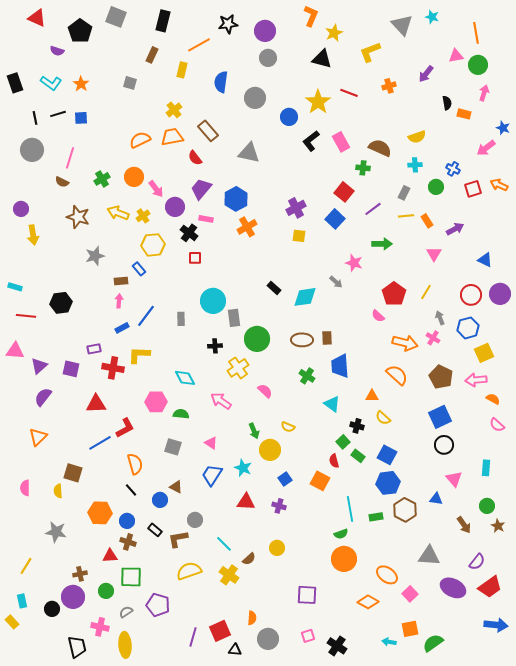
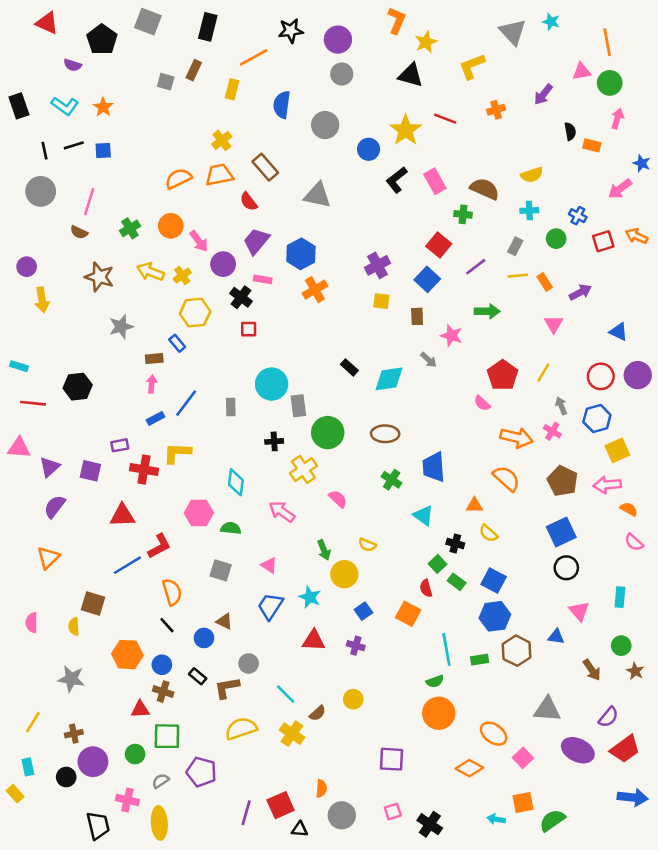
gray square: (130, 83) -> (166, 82), moved
brown rectangle: (327, 338) -> (417, 316), moved
cyan diamond: (185, 378) -> (236, 482), turned 35
brown cross: (80, 574) -> (74, 734), moved

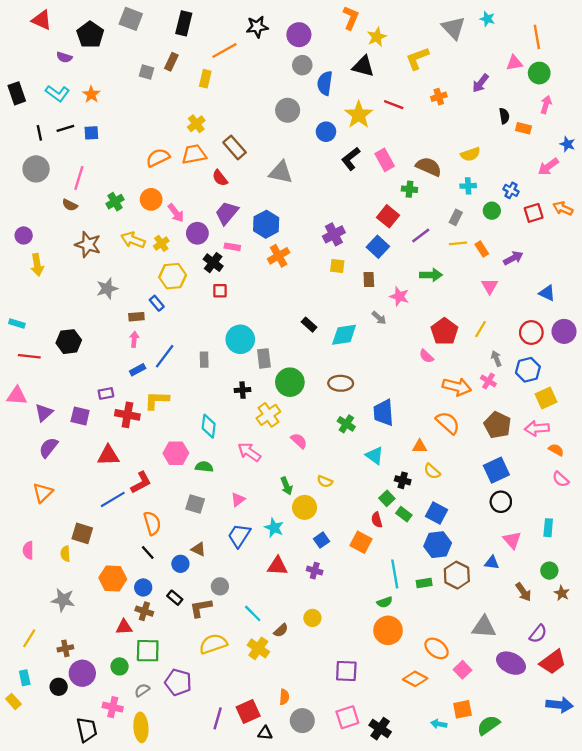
blue semicircle: (282, 105) -> (325, 83), moved
pink triangle: (269, 565) -> (238, 499), turned 49
pink square: (393, 811) -> (347, 717), size x1.5

